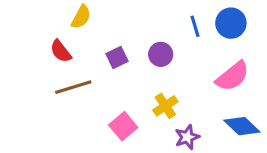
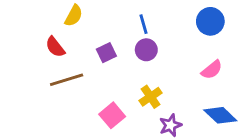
blue line: (195, 26) -> (143, 24), moved
pink semicircle: (232, 76) -> (212, 70), size x0.7

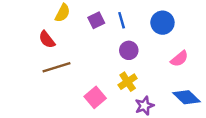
blue circle: (210, 21) -> (162, 23), moved
purple circle: (146, 50) -> (129, 50), moved
purple square: (106, 53) -> (96, 20), moved

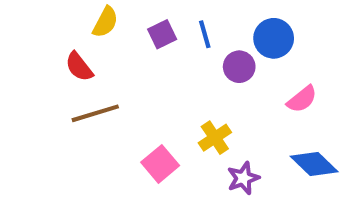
purple circle: (129, 50) -> (239, 67), moved

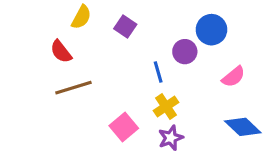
purple square: (162, 34) -> (125, 27), turned -30
blue line: (205, 34) -> (158, 72), moved
purple star: (243, 178) -> (171, 138), moved

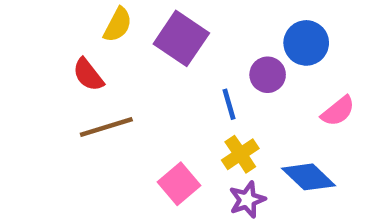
purple square: (125, 27) -> (181, 38), size x1.6
blue diamond: (243, 127) -> (308, 177), moved

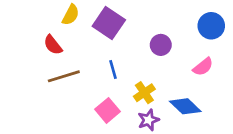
blue circle: (306, 43) -> (211, 26), moved
blue line: (229, 104) -> (113, 69), moved

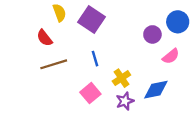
yellow semicircle: (71, 15) -> (59, 13), turned -48
purple circle: (161, 45) -> (152, 34), moved
blue diamond: (185, 106) -> (156, 90), turned -55

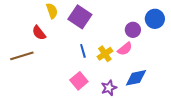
pink semicircle: (171, 56) -> (125, 49), moved
brown line: (54, 64) -> (22, 56), moved
yellow cross: (121, 78) -> (105, 54), moved

